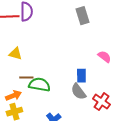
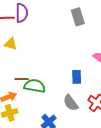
yellow triangle: (15, 54) -> (11, 44), moved
gray semicircle: (78, 92) -> (71, 103), moved

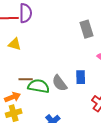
gray rectangle: (78, 17) -> (87, 29), moved
gray semicircle: (71, 103) -> (60, 83), moved

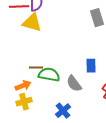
yellow triangle: (15, 44) -> (32, 23), moved, size x1.5
gray semicircle: (60, 83) -> (74, 84), moved

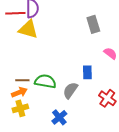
brown line: (36, 68) -> (22, 80), moved
gray semicircle: (74, 84) -> (70, 90), turned 72

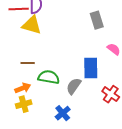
blue rectangle: (87, 72) -> (91, 68), size x1.5
brown line: (22, 80) -> (28, 63), moved

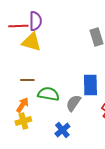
orange arrow: (23, 88) -> (22, 105), turned -35

